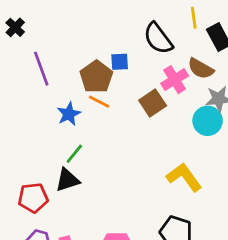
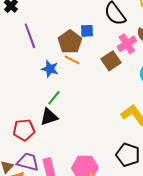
blue star: (69, 114) -> (50, 69), turned -30

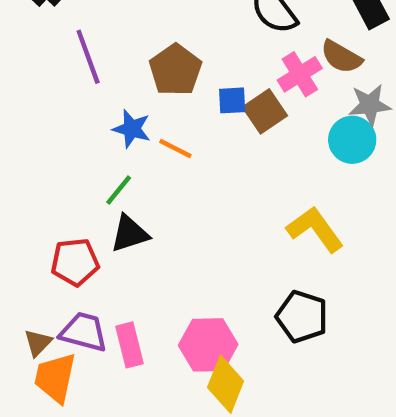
blue square: (87, 31) -> (232, 100), moved
orange line: (72, 60) -> (175, 148), moved
green line: (54, 98) -> (119, 190), moved

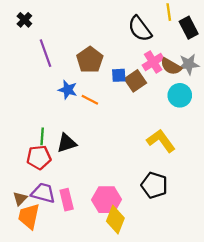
brown semicircle: (341, 57) -> (171, 66), moved
gray star: (370, 105) -> (189, 64), moved
green line: (119, 190) -> (42, 136), moved, turned -35

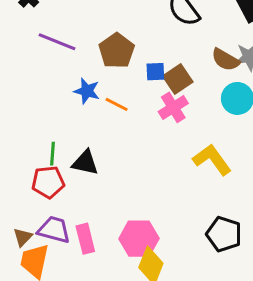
purple line: (45, 53) -> (57, 42), turned -48
pink cross: (153, 62) -> (173, 107), moved
black triangle: (67, 143) -> (85, 163), turned 30
black pentagon: (154, 185) -> (224, 234), moved

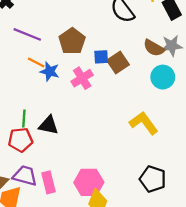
orange line: (117, 104) -> (36, 62), moved
pink cross: (173, 107) -> (82, 78), moved

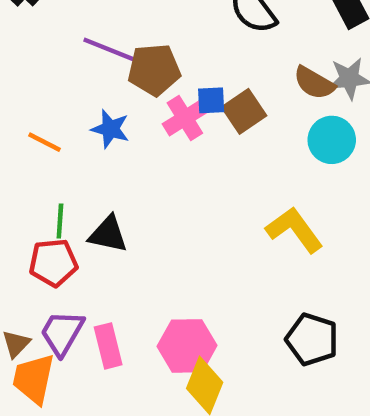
purple line: (27, 34) -> (110, 50), moved
brown pentagon: (72, 41) -> (154, 70), turned 30
orange line: (36, 62) -> (45, 142), moved
pink cross: (82, 78) -> (185, 118), moved
purple trapezoid: (25, 176) -> (62, 333), turned -75

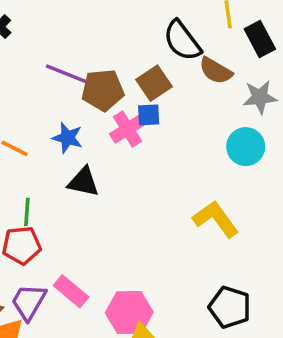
brown semicircle: (314, 83) -> (216, 71), moved
brown square: (244, 111) -> (154, 83), moved
black triangle: (108, 234) -> (83, 182), moved
pink rectangle: (108, 346) -> (71, 291), moved, turned -36

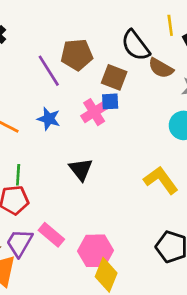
purple line: (68, 74) -> (49, 71), turned 36
brown square: (154, 83) -> (114, 77), turned -35
brown pentagon: (103, 90) -> (77, 55), moved
black triangle: (83, 182) -> (81, 169), moved, turned 40

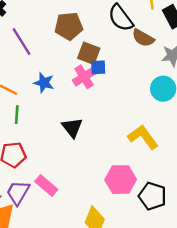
purple line: (49, 71) -> (21, 41), moved
brown square: (114, 77) -> (89, 53), moved
green line: (18, 175) -> (17, 115), moved
pink hexagon: (95, 251) -> (121, 180), moved

